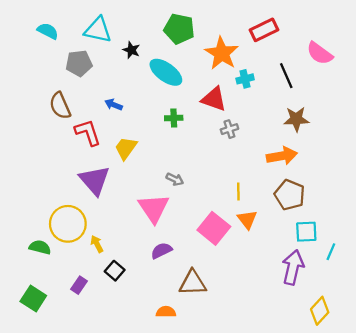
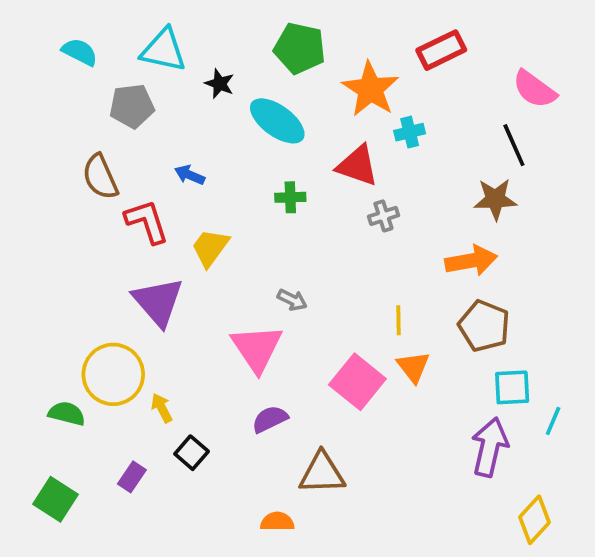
black line: (286, 76) -> (514, 145), moved

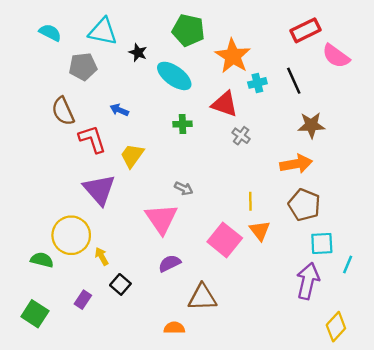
red rectangle: (441, 50) -> (305, 30), moved
black line: (514, 145) -> (294, 81), moved
gray cross: (383, 216) -> (241, 136), turned -36

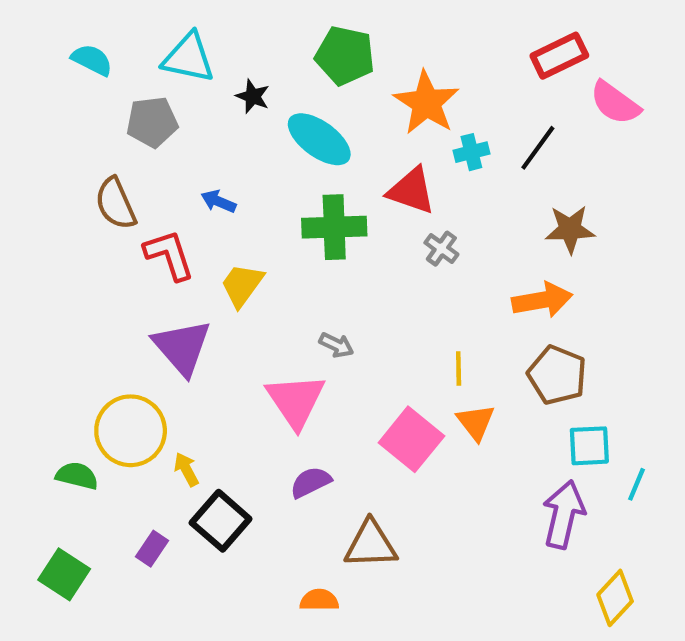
black line: (294, 81) -> (538, 148), turned 60
green cross: (182, 124) -> (334, 227), size x1.8
black square: (120, 284) -> (221, 521), size x1.5

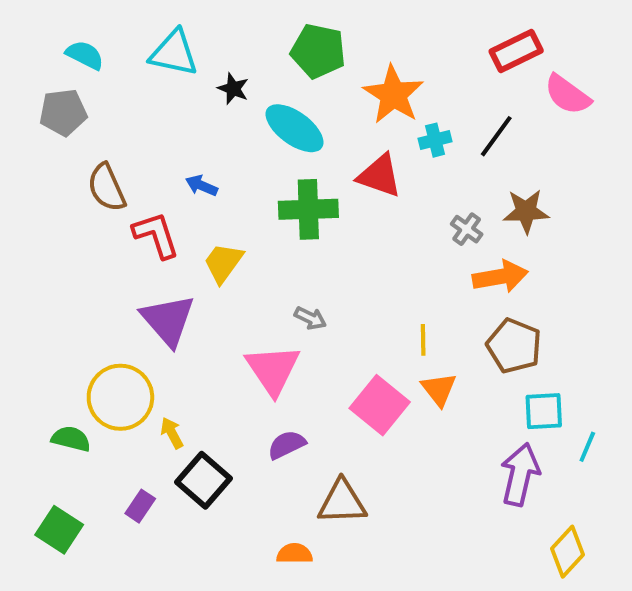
gray pentagon: (152, 122) -> (63, 112), moved
gray cross: (441, 249) -> (467, 229), moved

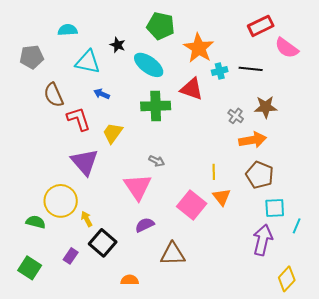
cyan triangle: (174, 53) -> (88, 62), moved
cyan semicircle: (85, 55) -> (68, 30), moved, turned -30
black line: (496, 136) -> (251, 69), turned 60
orange semicircle: (295, 554) -> (130, 280), moved

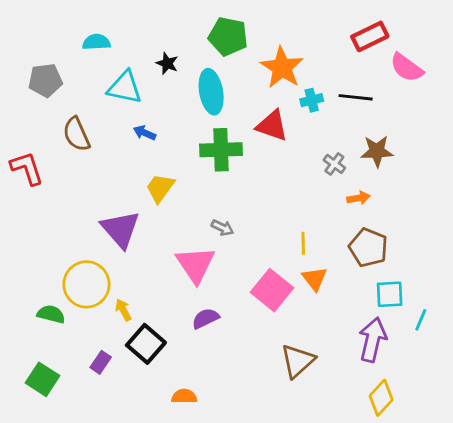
cyan ellipse: (149, 65) -> (211, 92), turned 44
red L-shape: (79, 119) -> (27, 168), moved
orange arrow: (253, 140) -> (358, 198), size x0.6
brown triangle: (173, 254) -> (298, 361), moved, turned -40
yellow diamond: (287, 279) -> (381, 398), moved

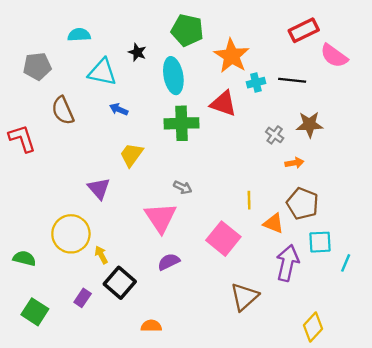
purple triangle: (120, 229) -> (99, 188), size x0.7
orange triangle: (315, 279) -> (273, 223), moved, turned -30
green semicircle: (51, 314) -> (24, 258), moved
purple arrow: (373, 340) -> (287, 263), moved

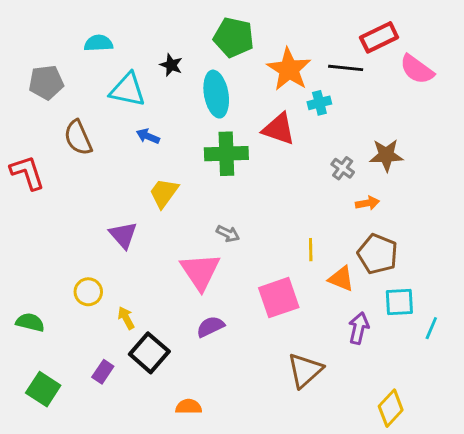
black line: (292, 80) -> (346, 68), moved
yellow circle: (71, 234) -> (88, 292), size x0.6
pink square: (223, 239) -> (279, 298), turned 32
purple arrow: (287, 263) -> (359, 328), size x0.7

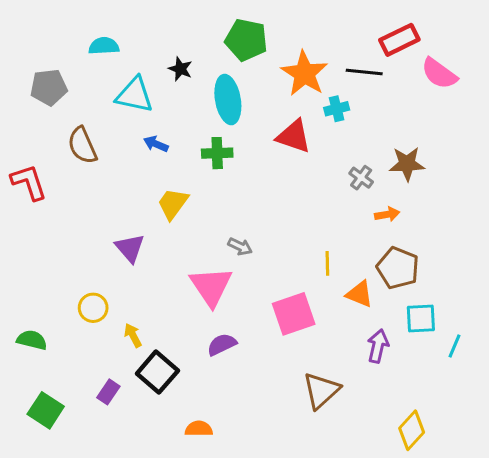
green cross: (226, 154) -> (217, 153), moved, size x0.7

